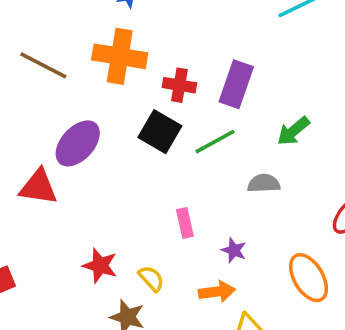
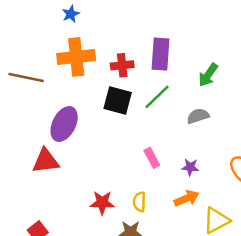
yellow semicircle: (151, 278) -> (139, 202), turned -120

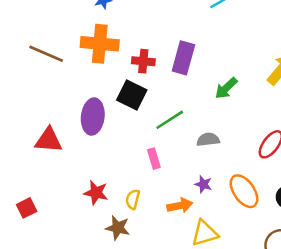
green line: (157, 97) -> (170, 120), moved
gray semicircle: (198, 116) -> (208, 140), moved
purple ellipse: (64, 124) -> (93, 117), moved, turned -32
purple star: (190, 167) -> (203, 184), moved

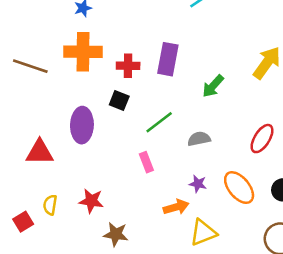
black square: (132, 95) -> (119, 101), size x0.7
yellow semicircle: (133, 199) -> (50, 205), moved

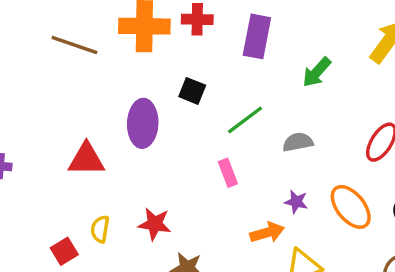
red cross: (128, 66) -> (197, 19), moved

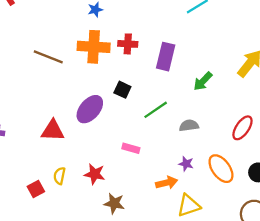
purple ellipse: (143, 123) -> (90, 109), turned 36
pink rectangle: (228, 173) -> (131, 148), moved, turned -56

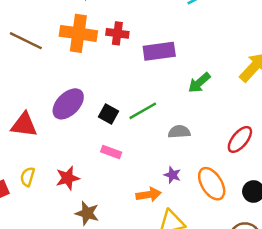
purple rectangle: (166, 57) -> (159, 51), turned 64
black square: (122, 90) -> (108, 114), moved
red star: (95, 174) -> (68, 178), turned -30

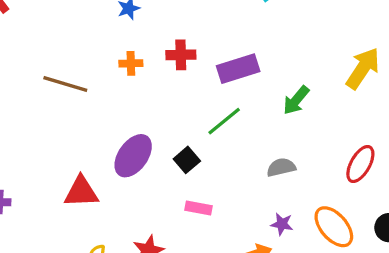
orange cross: (78, 33) -> (131, 63), size x0.5
green line: (143, 111) -> (224, 121), moved
black square: (108, 114) -> (187, 160), turned 30

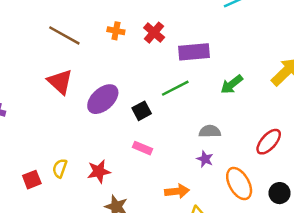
red cross: (181, 55) -> (154, 33), turned 30
red triangle: (81, 192) -> (60, 82), moved, turned 32
purple star: (282, 224) -> (205, 159), moved

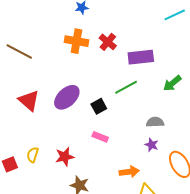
orange cross: (116, 31) -> (77, 41), size x1.6
brown line: (64, 35) -> (19, 51), moved
red triangle: (60, 82) -> (29, 101), moved

